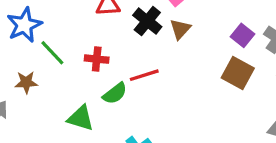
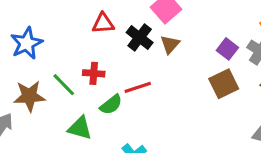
green line: (52, 53) -> (64, 85), moved
brown square: (238, 73) -> (224, 84), turned 36
brown star: (26, 82) -> (29, 96), size x1.5

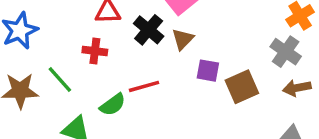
purple square: (227, 49) -> (208, 71), moved, turned -30
red cross: (94, 73) -> (95, 51), moved

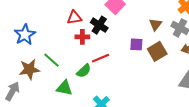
brown triangle: (183, 39) -> (155, 24), moved
red cross: (95, 51) -> (82, 37), moved

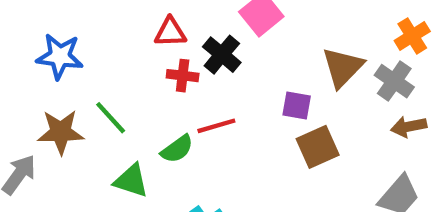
brown triangle: (155, 24) -> (343, 67), size x1.5
blue star: (25, 35) -> (60, 56), turned 30
brown square: (157, 51) -> (318, 147), moved

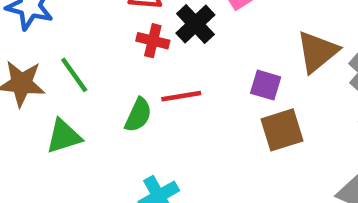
green semicircle: (177, 149) -> (138, 115), turned -36
green triangle: (131, 181) -> (64, 136), moved, turned -42

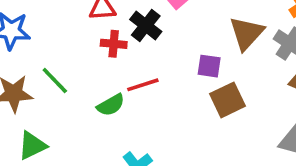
green semicircle: (138, 115) -> (111, 105), turned 44
green triangle: (64, 136) -> (32, 145), moved

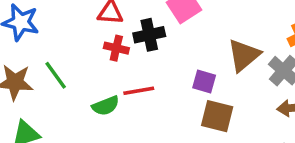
black cross: (146, 25) -> (149, 35), turned 32
brown square: (228, 100) -> (217, 116), turned 32

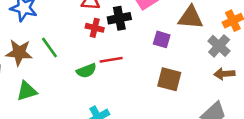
brown triangle: (244, 55) -> (191, 18), moved, turned 44
purple square: (204, 82) -> (162, 39), moved

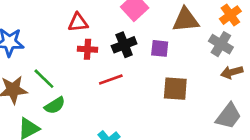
black cross: (119, 18) -> (124, 45), moved
green semicircle: (86, 71) -> (55, 105), moved

